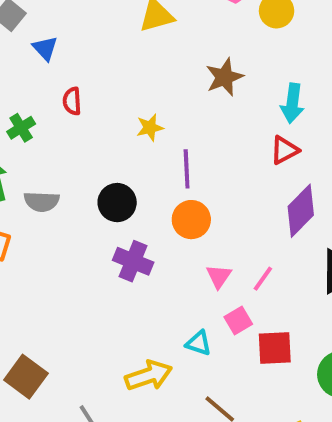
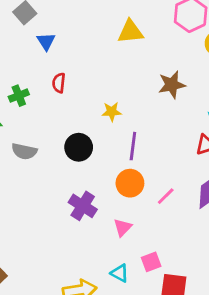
black circle: (117, 203) -> (79, 147), moved
pink triangle: (219, 276) -> (123, 227), moved
pink line: (263, 279) -> (166, 196), moved

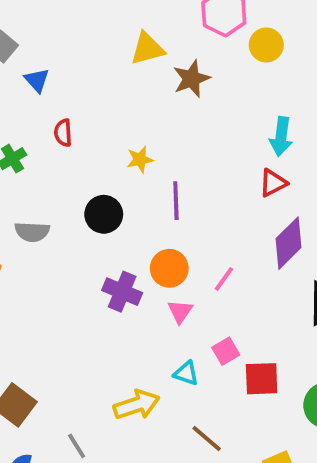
brown star: (172, 85) -> (191, 79), moved
orange circle: (130, 183) -> (169, 268), moved
pink line: (166, 196) -> (224, 279), moved

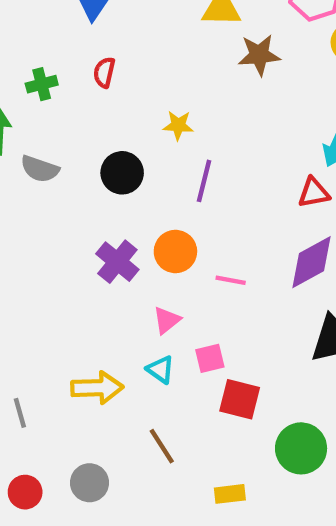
pink line: (224, 279) -> (231, 280), turned 48
pink triangle: (180, 312) -> (167, 320), moved

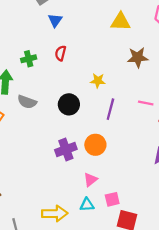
brown star: (259, 55) -> (138, 57), moved
purple cross: (117, 262) -> (66, 149), turned 30
pink line: (231, 280) -> (146, 103), moved
cyan triangle: (161, 370) -> (87, 205), turned -40

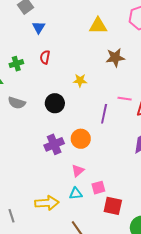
purple line: (110, 109) -> (104, 114), moved

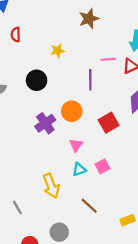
pink square: (98, 188) -> (102, 166), moved
yellow arrow: (47, 203) -> (51, 186), turned 85
red square: (113, 206) -> (109, 123), moved, turned -30

